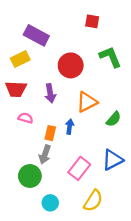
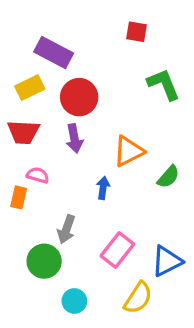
red circle: (71, 65) -> (79, 97), moved
orange rectangle: (50, 133) -> (19, 197), moved
blue triangle: (113, 160) -> (167, 261), moved

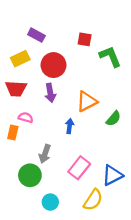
red square: (136, 32) -> (85, 39), moved
purple rectangle: (54, 52) -> (36, 35), size x0.7

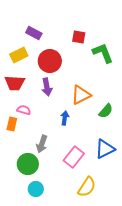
blue triangle: (112, 175) -> (105, 149), moved
cyan circle: (50, 202) -> (36, 189), moved

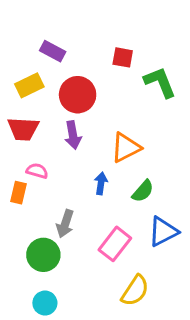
green semicircle: (106, 111) -> (143, 191), moved
cyan circle: (36, 189) -> (45, 303), moved

